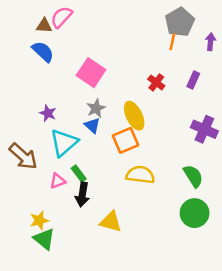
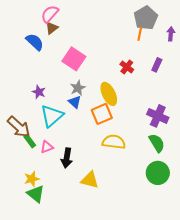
brown triangle: (44, 26) -> (52, 28), moved, turned -40
purple cross: (204, 129) -> (158, 116), moved
green rectangle: (79, 174) -> (30, 141), moved

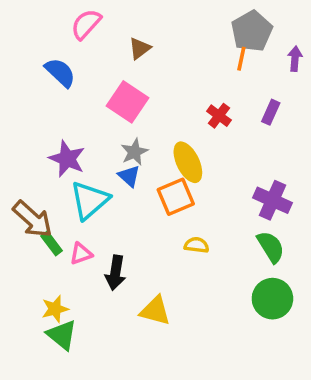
brown triangle: (52, 28) -> (140, 48), moved
purple star: (39, 92) -> (67, 159), size x1.5
yellow semicircle: (114, 142) -> (197, 245), size x0.6

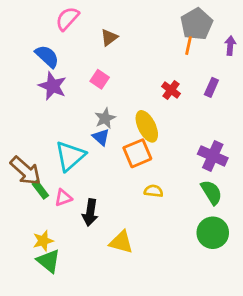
pink square: (127, 102) -> (100, 79), size x0.6
purple star: (67, 159) -> (53, 86), moved

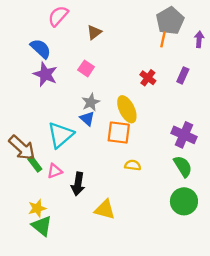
orange square: (137, 153) -> (119, 133), turned 30

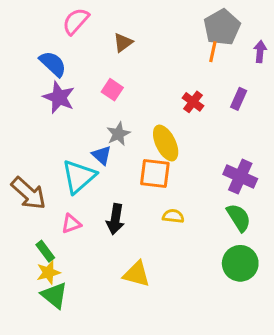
blue triangle: (87, 119) -> (102, 155), moved
green rectangle: (35, 164) -> (45, 251), moved
black arrow: (78, 184) -> (115, 219), moved

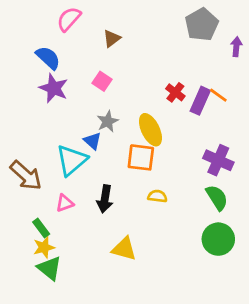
orange line: (213, 52) -> (218, 95), moved, turned -66
purple rectangle: (239, 99) -> (200, 101), moved, size x1.4

